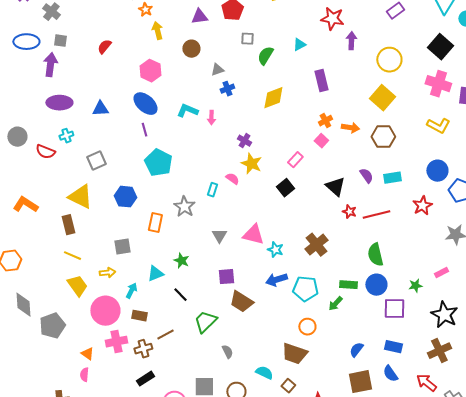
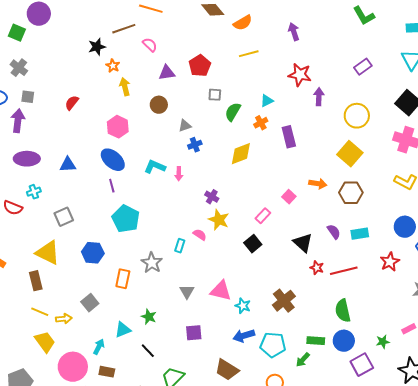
orange cross: (325, 121) -> (261, 123), moved
gray square: (122, 247) -> (90, 303), turned -30
yellow arrow: (107, 273) -> (64, 319), moved
brown trapezoid: (241, 302) -> (227, 370), moved
purple square: (394, 309) -> (362, 365), turned -30

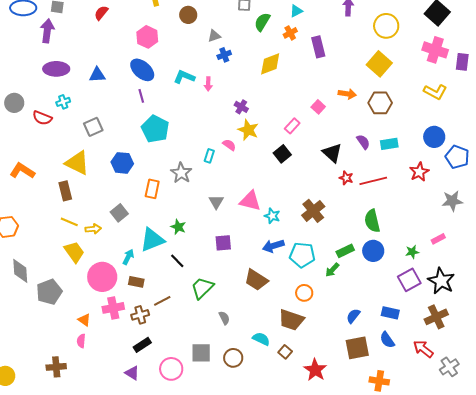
cyan triangle: (123, 330) -> (152, 240), size x1.5
green rectangle: (316, 341) -> (345, 251), turned -30
purple square: (362, 365) -> (409, 280), moved

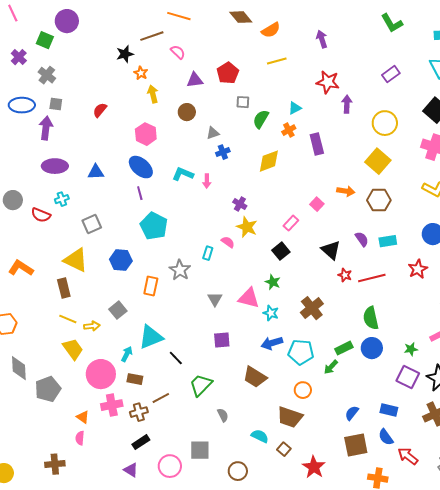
green star: (178, 227) -> (273, 282), moved
purple square: (409, 280) -> (408, 377), turned -35
red arrow: (423, 349) -> (408, 456), moved
brown circle: (233, 358) -> (238, 471), moved

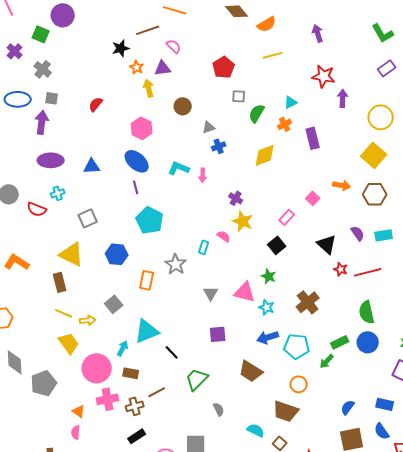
green L-shape: (392, 23) -> (383, 33), moved
purple triangle: (195, 80) -> (163, 68), moved

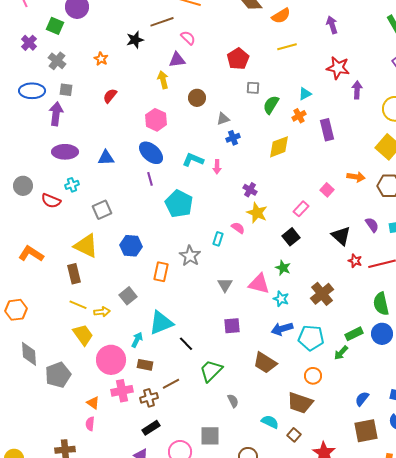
orange star: (137, 67) -> (101, 59), moved
cyan pentagon: (150, 220) -> (179, 204), moved

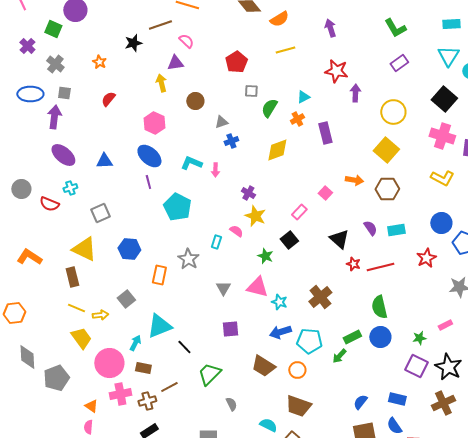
purple ellipse: (65, 152) -> (63, 155), turned 40
green star: (283, 268) -> (265, 256), moved
orange circle: (313, 376) -> (297, 370), moved

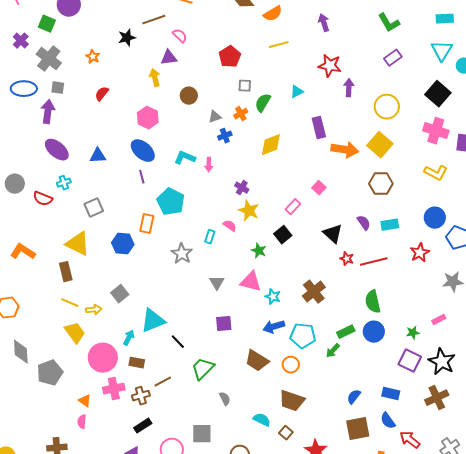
gray cross: (55, 64) -> (49, 59), size x1.4
orange cross: (297, 119) -> (241, 114), moved
orange arrow: (354, 180) -> (345, 150), moved, size x1.5
orange rectangle: (159, 275) -> (147, 224), moved

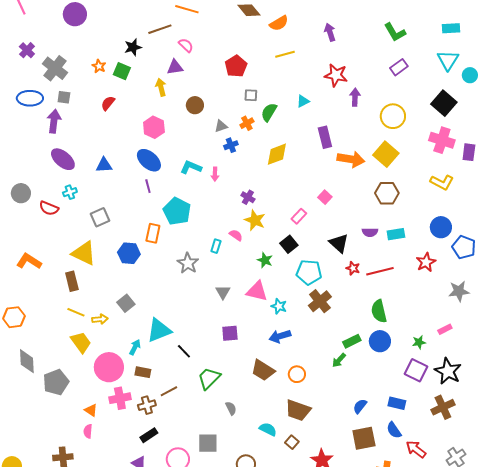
green square: (47, 24) -> (122, 71), moved
purple semicircle: (364, 223) -> (370, 232), turned 126
cyan pentagon: (303, 336) -> (309, 272), moved

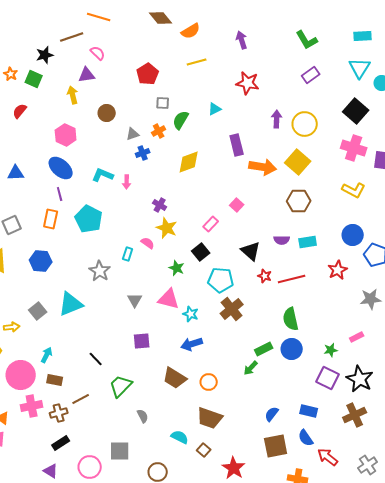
purple arrow: (355, 97) -> (277, 119), moved
orange rectangle: (153, 233) -> (51, 219), moved
cyan triangle: (159, 330) -> (71, 304), moved

